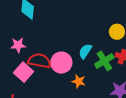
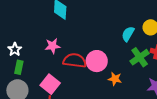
cyan semicircle: (85, 51) -> (128, 34), moved
pink square: (24, 72) -> (50, 84), moved

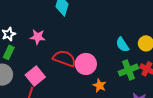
cyan semicircle: (128, 34) -> (122, 45), turned -77
pink star: (53, 46) -> (38, 37), moved

